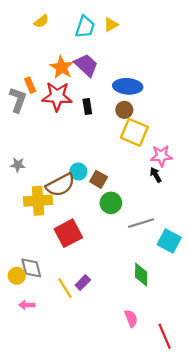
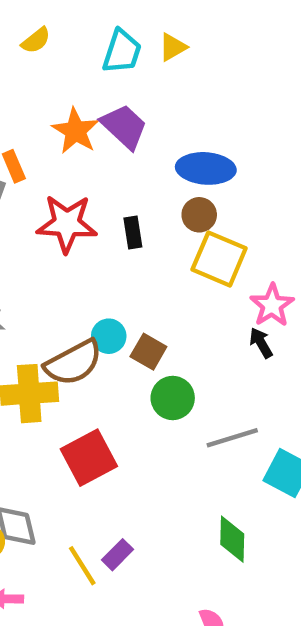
red star: (57, 96) -> (67, 224), moved
black rectangle: (87, 106) -> (133, 232), moved
pink star: (161, 156) -> (272, 305), turned -30

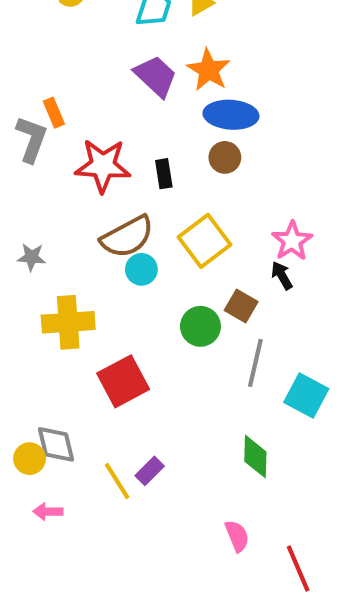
orange star: (76, 131) -> (209, 70), moved
yellow square: (219, 259) -> (205, 241), moved, turned 30
brown square: (148, 352) -> (241, 306), moved
brown semicircle: (73, 363) -> (127, 237), moved
gray line: (232, 438) -> (255, 363), turned -60

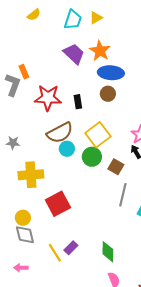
green circle: (200, 326) -> (92, 157), moved
green diamond: (255, 457) -> (108, 252), moved
yellow circle: (30, 459) -> (23, 218), moved

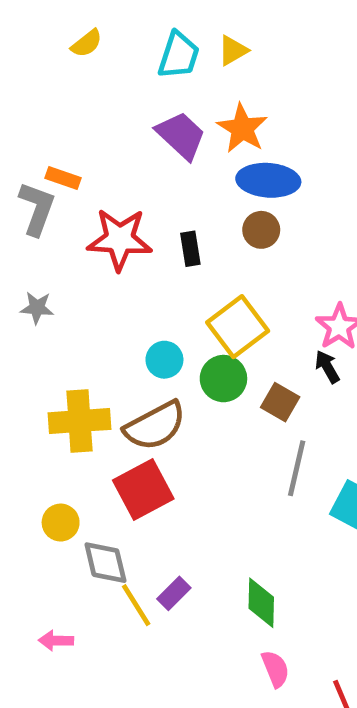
orange rectangle: (24, 72) -> (63, 178), turned -48
brown semicircle: (60, 133) -> (155, 426), moved
gray star: (13, 143) -> (37, 308), moved
gray diamond: (25, 235) -> (105, 563), moved

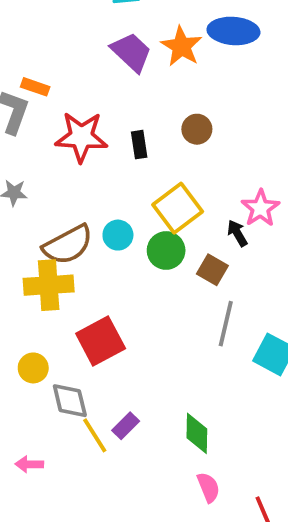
blue ellipse: (268, 180) -> (233, 31), moved
black arrow: (327, 367) -> (237, 233), moved
brown semicircle: (155, 426) -> (68, 245), moved

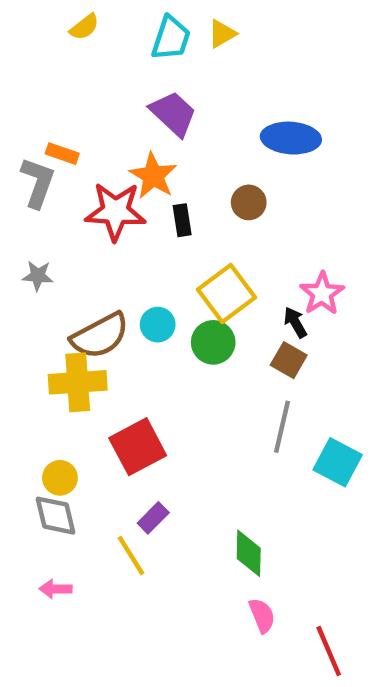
blue ellipse: (233, 31) -> (291, 138), moved
orange star: (181, 46) -> (153, 176), moved
brown square: (212, 270) -> (289, 360), moved
gray diamond: (70, 401) -> (56, 516), moved
purple rectangle: (126, 426) -> (153, 518), moved

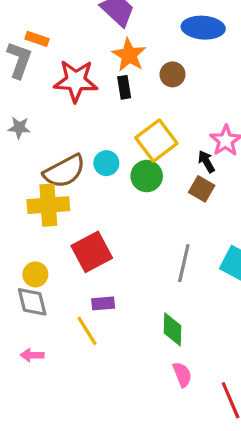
orange star: (153, 176) -> (129, 55), moved
gray line: (282, 427) -> (184, 263), moved
purple rectangle: (153, 518) -> (103, 303), turned 40

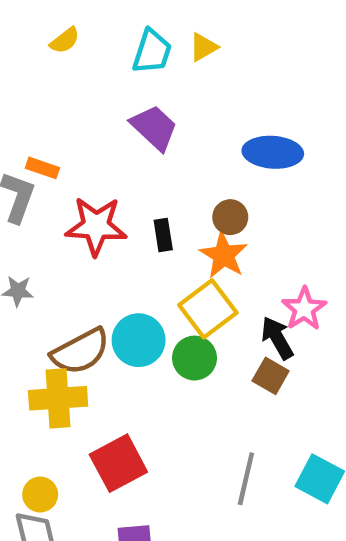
orange star: (129, 55) -> (224, 255), moved
black arrow: (206, 162) -> (277, 338), size x1.4
cyan circle: (106, 163) -> (139, 340), size x1.5

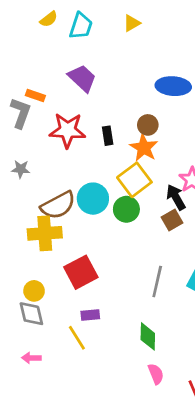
cyan trapezoid: (152, 52) -> (81, 26), moved
purple trapezoid: (154, 128) -> (82, 78), moved
brown square: (271, 376) -> (172, 220), turned 30

